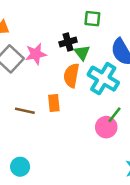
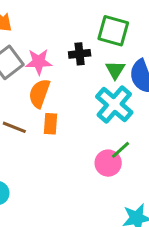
green square: (92, 19) -> (113, 31), size x1.5
green triangle: (82, 53) -> (115, 70), moved
orange semicircle: (71, 75) -> (39, 93), moved

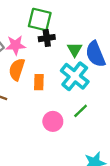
green square: (113, 31) -> (40, 20), moved
orange rectangle: (50, 124) -> (39, 82), moved
pink circle: (108, 163) -> (53, 121), moved

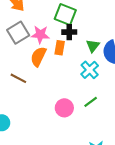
cyan cross: (75, 76) -> (90, 70), size x0.7
orange rectangle: (39, 82) -> (60, 48), moved

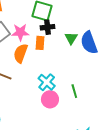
cyan cross: (90, 70) -> (47, 82), moved
green line: (91, 102) -> (74, 91), turned -64

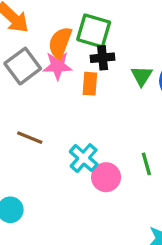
orange semicircle: (21, 53) -> (60, 43), moved
cyan cross: (47, 82) -> (84, 158), moved

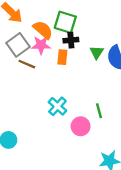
orange semicircle: (60, 43) -> (43, 30), turned 110
brown line: (30, 138) -> (27, 64), moved
pink circle: (106, 177) -> (81, 126), moved

